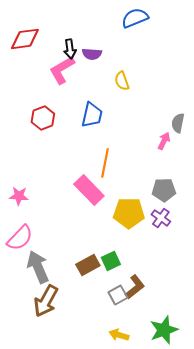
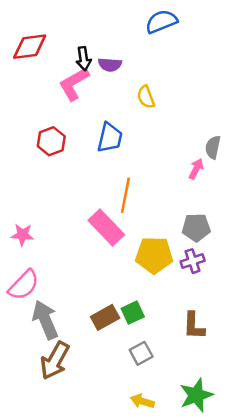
purple cross: (161, 218) -> (193, 261), turned 36
brown L-shape: (135, 287) -> (194, 326), moved, turned 130

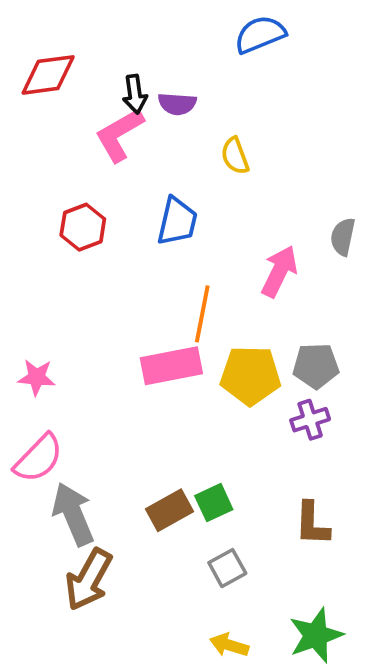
pink arrow: (196, 169) -> (279, 271), moved, size x1.5
pink rectangle: (106, 228) -> (171, 366), turned -57
yellow pentagon: (154, 255) -> (250, 375), moved

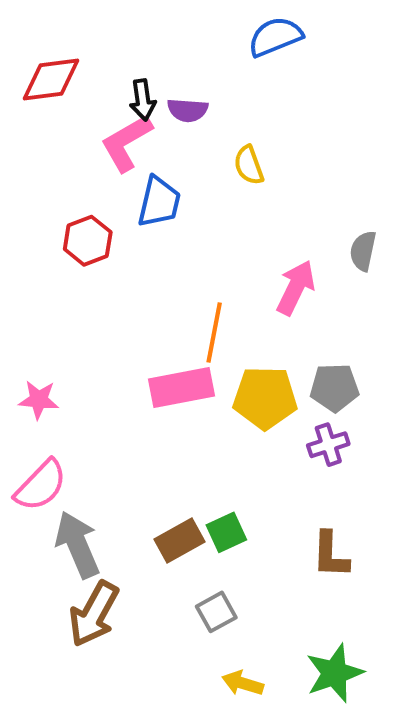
blue trapezoid: (177, 221) -> (159, 202), moved
gray square: (227, 568) -> (216, 612), moved

